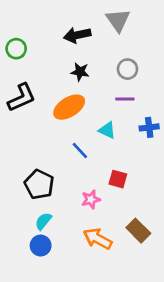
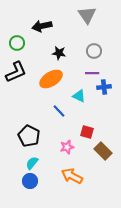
black arrow: (77, 35) -> (42, 26), moved
green circle: (16, 49) -> (17, 43), moved
blue cross: (149, 127) -> (104, 87), moved
brown rectangle: (138, 231) -> (103, 151), moved

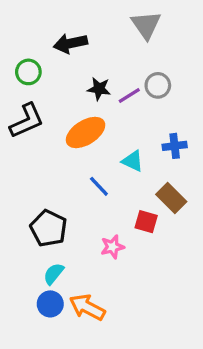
purple line: (92, 73) -> (129, 95), moved, turned -32
brown rectangle: (103, 151) -> (171, 198), moved
orange arrow: (72, 176) -> (87, 307), moved

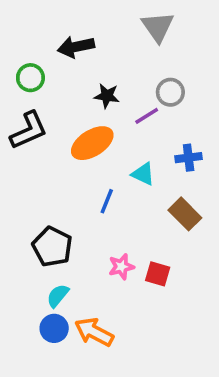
purple line: (129, 95) -> (147, 116), moved
blue line: (99, 186) -> (107, 201), turned 65
red square: (146, 222) -> (158, 274), moved

